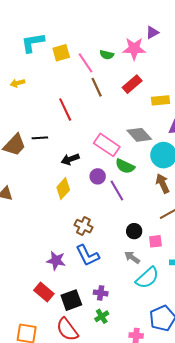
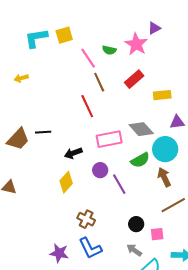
pink star: (134, 49) -> (136, 44), turned 30
yellow square: (61, 53) -> (64, 35), moved
red line: (65, 109) -> (87, 106), moved
pink rectangle: (107, 145) -> (109, 139), turned -45
green semicircle: (125, 166) -> (140, 160), moved, turned -54

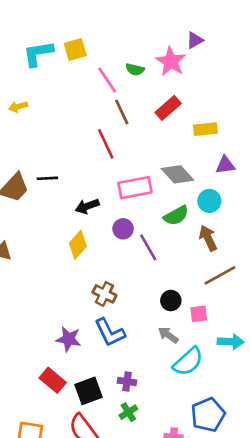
cyan circle: (165, 149) -> (209, 201), size x0.7

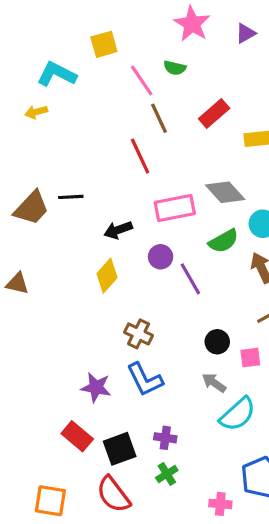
cyan L-shape: (38, 54) -> (57, 74), moved, turned 36
pink star: (171, 61) -> (192, 24), moved

